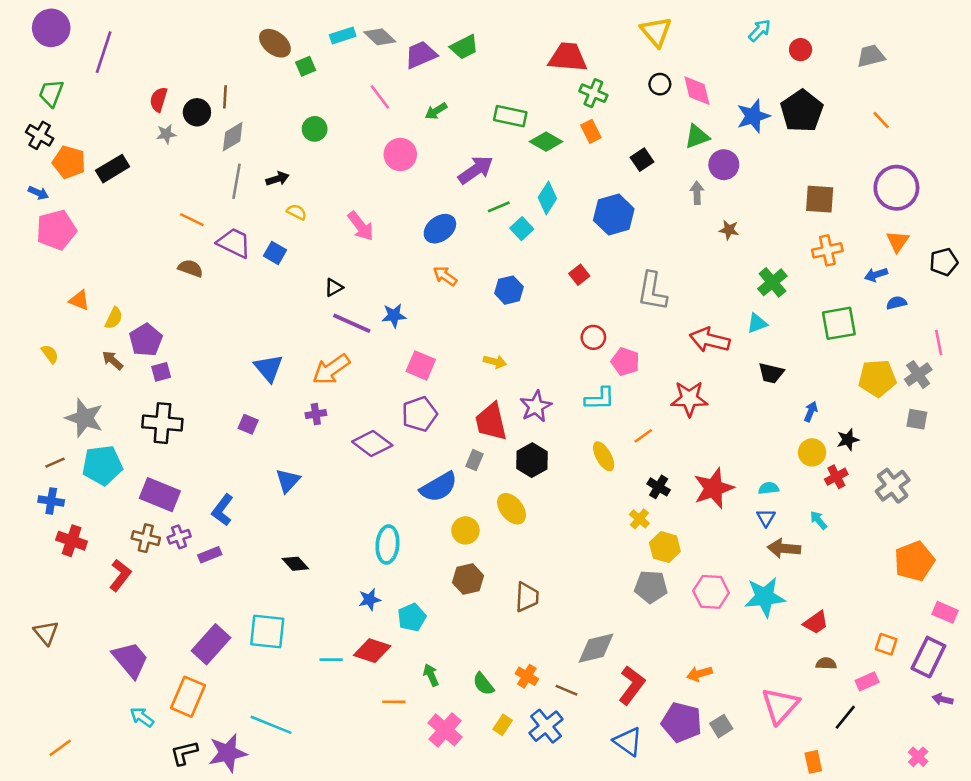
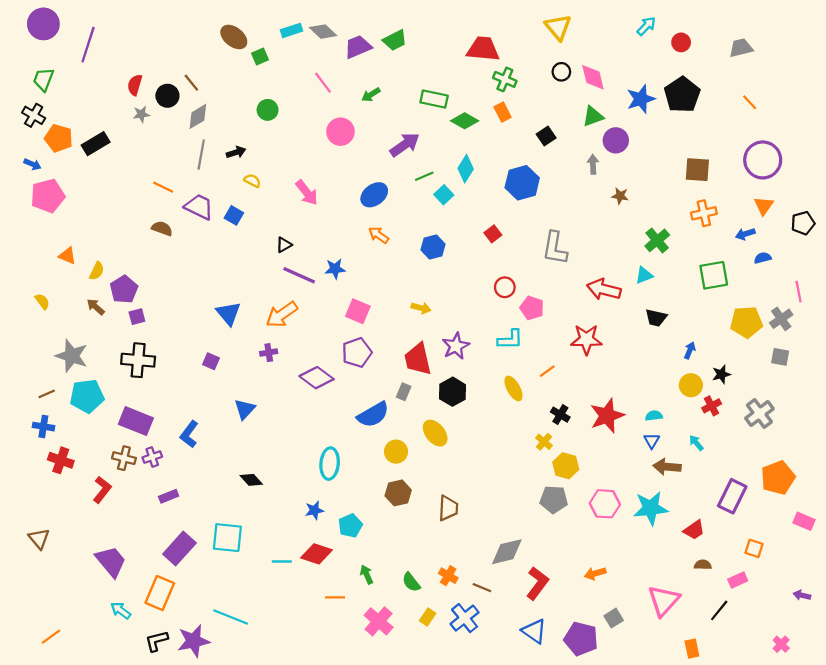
brown line: (225, 97) -> (191, 83), turned -42
purple rectangle: (210, 555) -> (169, 496), moved
purple rectangle: (928, 657) -> (732, 496), moved
purple pentagon: (682, 722) -> (581, 639), moved

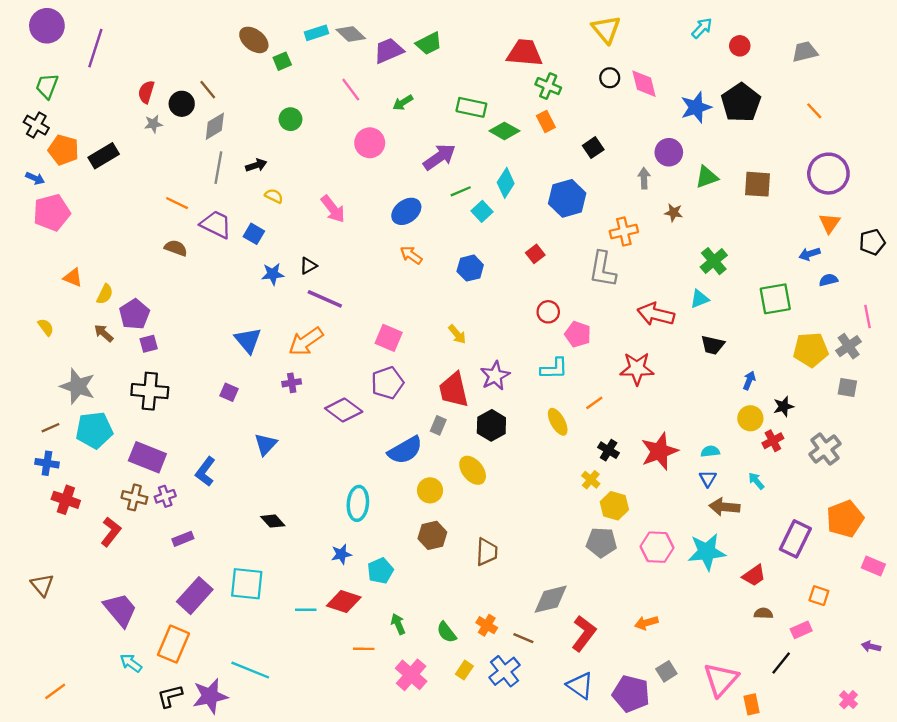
green triangle: (593, 116) -> (707, 177), moved
orange cross: (704, 213) -> (624, 231), moved
blue star: (335, 269) -> (273, 274), moved
yellow arrow: (421, 308) -> (457, 334), turned 36
pink triangle: (664, 601) -> (721, 680), moved

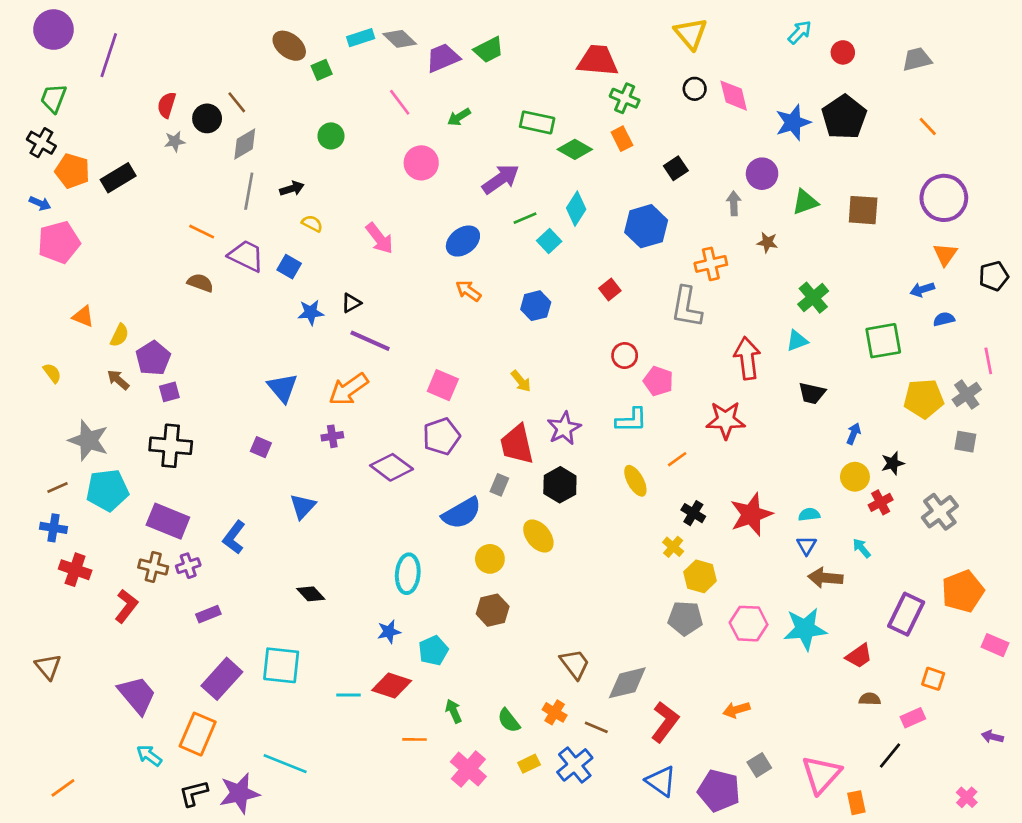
red arrow: (656, 314) -> (747, 358), turned 69
brown trapezoid: (487, 552) -> (575, 664), moved, turned -40
yellow rectangle: (464, 670) -> (529, 764), turned 30

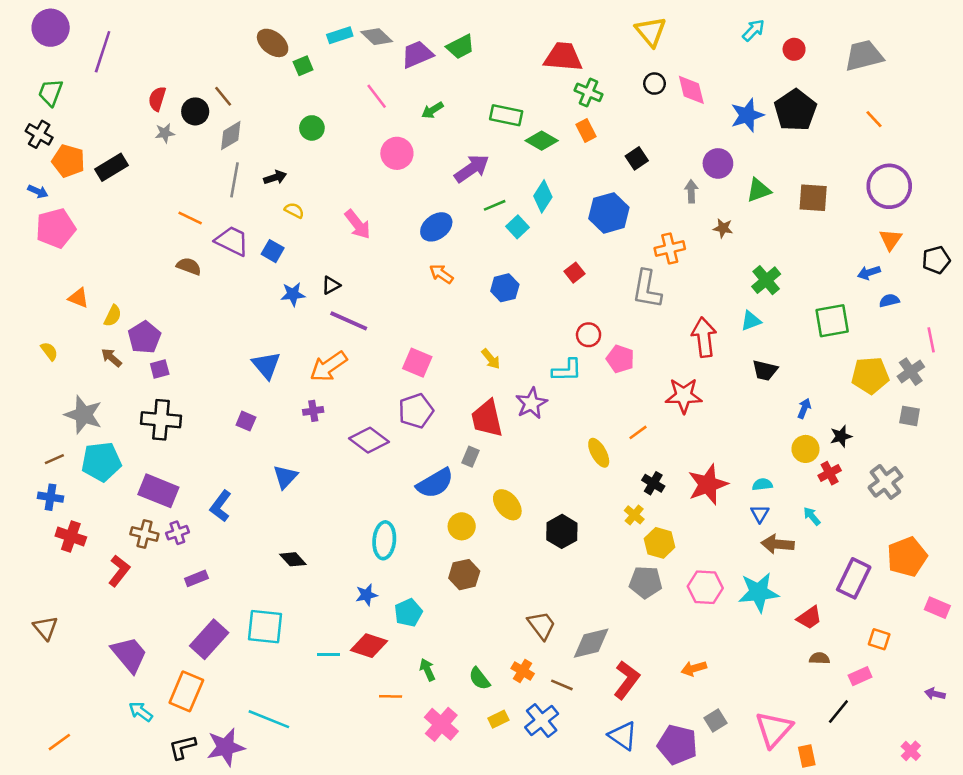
gray trapezoid: (917, 59) -> (864, 56), size x1.4
cyan L-shape: (631, 420) -> (567, 370), moved
black hexagon: (560, 485) -> (562, 531), moved

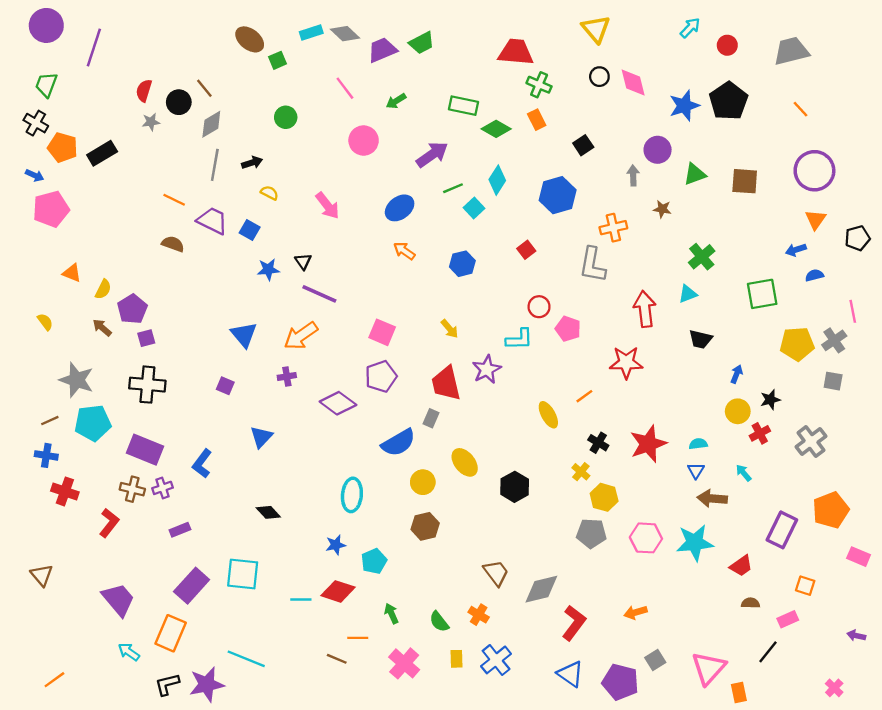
black triangle: (331, 285) -> (303, 261), turned -36
brown line: (562, 685) -> (337, 659), moved
yellow rectangle: (498, 719) -> (457, 659), turned -66

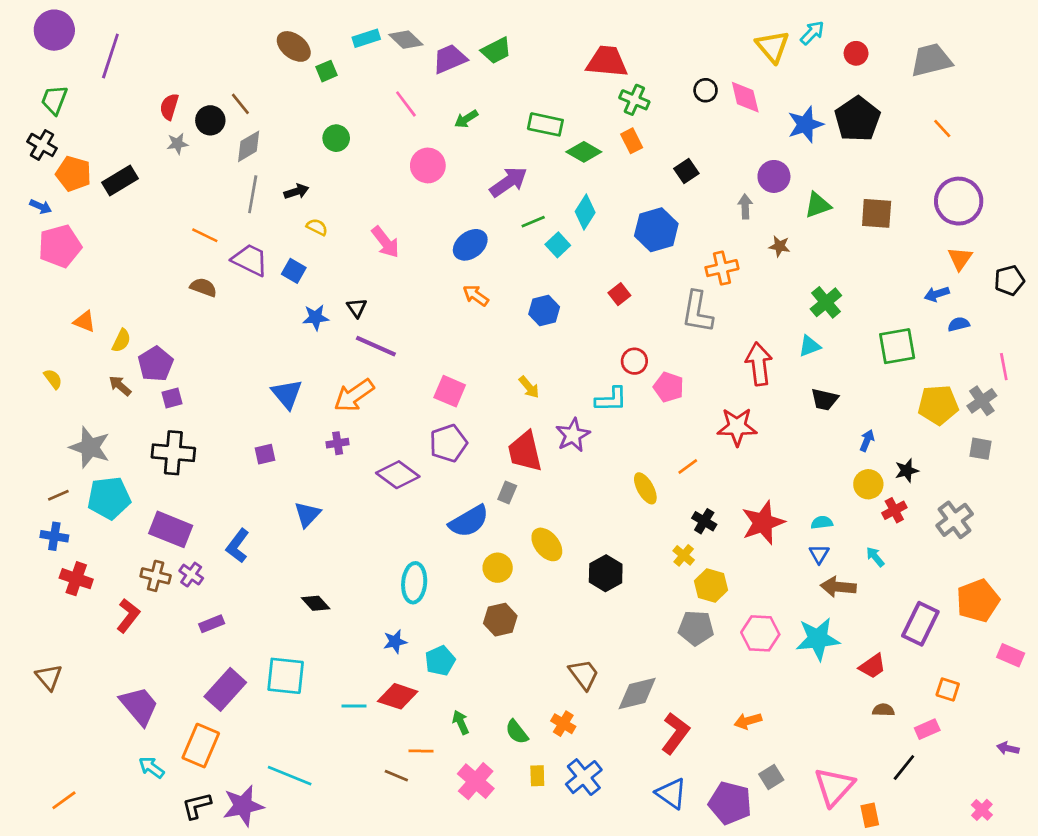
yellow triangle: (596, 29) -> (773, 46), moved
purple square: (225, 386) -> (265, 454), turned -36
purple cross: (163, 488) -> (191, 575), turned -36

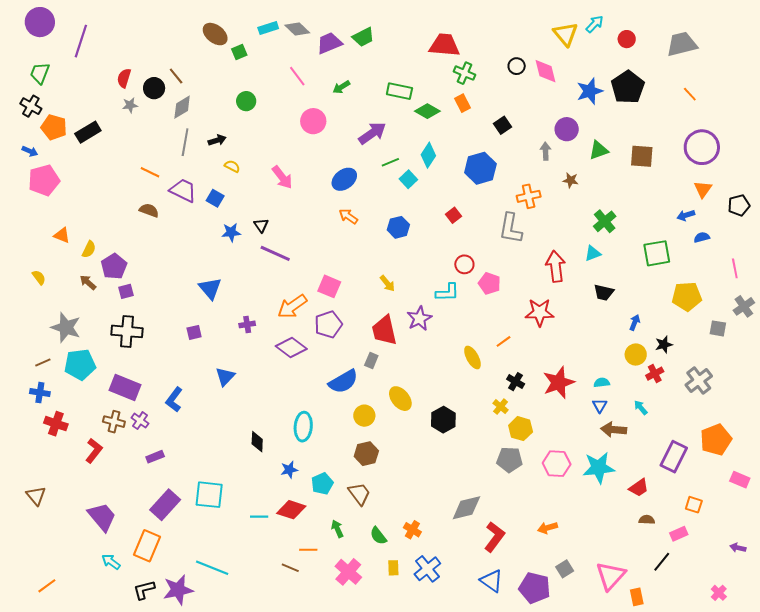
orange arrow: (354, 395) -> (292, 306), moved
gray cross: (982, 401) -> (744, 306), moved
black diamond: (316, 603) -> (257, 442), moved, turned 45
brown trapezoid: (584, 674) -> (359, 494), moved

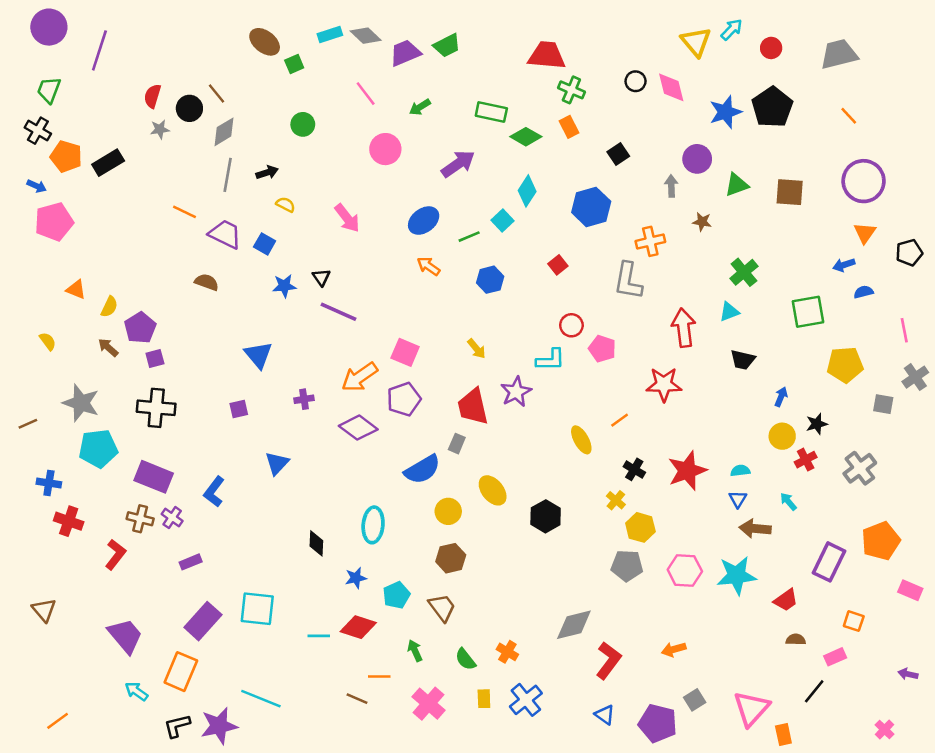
green line: (390, 162) -> (469, 237), moved
brown semicircle: (149, 210) -> (207, 282), moved
brown line: (43, 363) -> (28, 424), moved
blue triangle: (492, 581) -> (605, 715), size x0.7

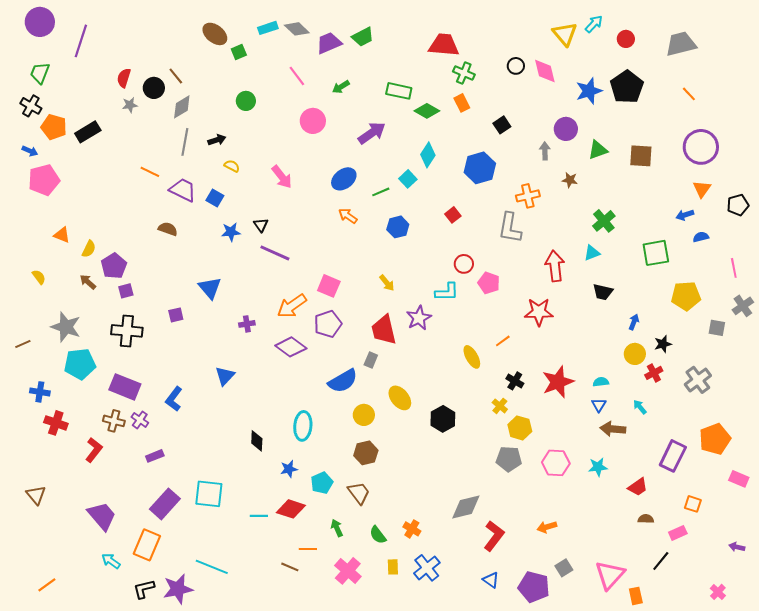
purple square: (239, 409) -> (176, 315), moved
cyan star: (737, 575) -> (598, 467), size x0.6

